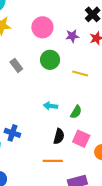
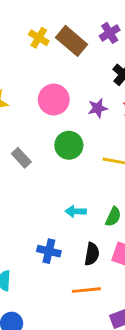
blue cross: (12, 133) -> (49, 251), moved

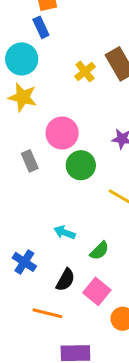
yellow cross: (39, 38) -> (85, 72), moved
pink circle: (54, 100) -> (62, 133), moved

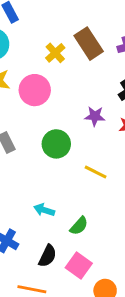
pink circle: (62, 133) -> (35, 90), moved

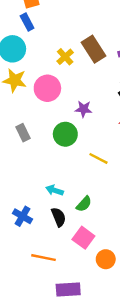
purple star: (95, 116) -> (83, 109), moved
black semicircle: (48, 256) -> (59, 217), moved, turned -48

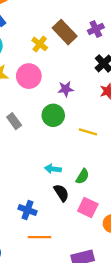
blue cross: (22, 216) -> (27, 210), moved
orange line: (43, 258) -> (40, 237), moved

